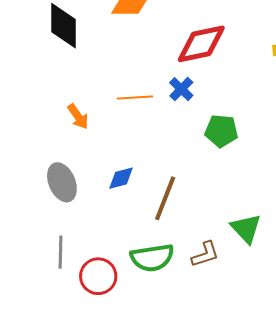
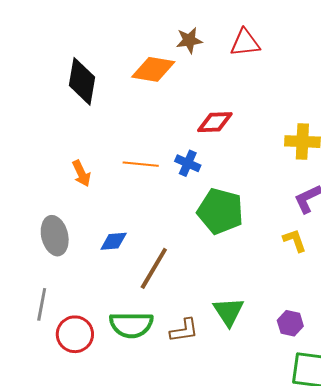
red diamond: (201, 44) -> (215, 122), size x0.7
blue cross: (181, 89) -> (188, 163), turned -30
green pentagon: (221, 131) -> (220, 211), size x1.4

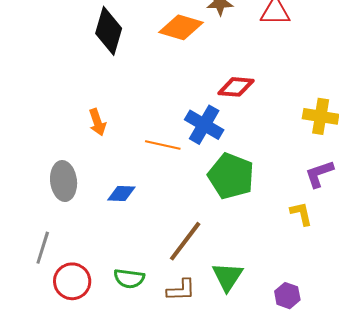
blue cross: (188, 163) -> (204, 125), size x1.5
orange line: (141, 164) -> (163, 145), moved
brown line: (154, 268) -> (185, 241), moved
green semicircle: (131, 325) -> (129, 278), size x0.7

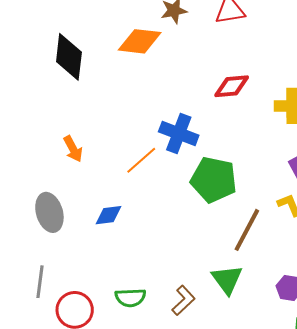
red diamond: (236, 87) -> (232, 86), moved
orange line: (163, 145) -> (141, 160), turned -44
brown line: (185, 241) -> (247, 230), moved
brown L-shape: (181, 290) -> (183, 300), turned -32

